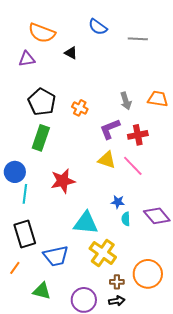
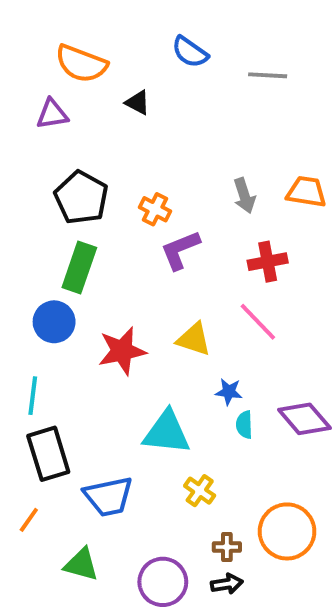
purple L-shape: (110, 129) -> (180, 250), moved
yellow triangle: (107, 160) -> (194, 339), moved
blue circle: (15, 172) -> (54, 322), moved
cyan line: (25, 194) -> (33, 396), moved
yellow cross: (103, 253) -> (200, 491), size x0.6

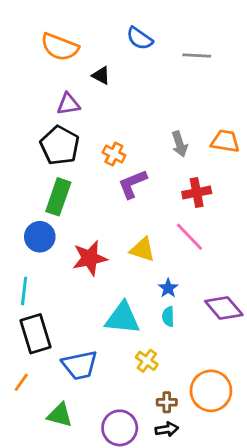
purple triangle: (52, 114) -> (68, 104), moved
blue star: (229, 392) -> (168, 288), turned 30
cyan semicircle: (244, 425) -> (168, 317), moved

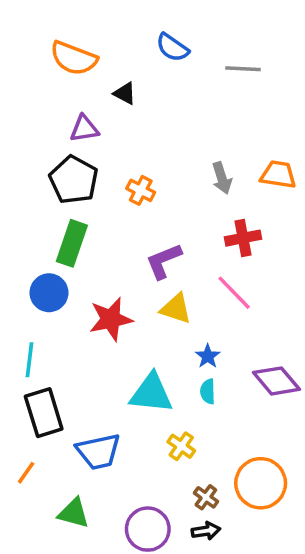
purple L-shape: (133, 184) -> (164, 261), moved
brown cross: (167, 402) -> (206, 497), turned 36

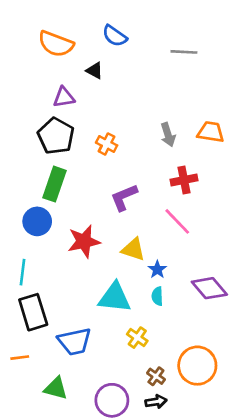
blue semicircle: (172, 48) -> (115, 36), moved
yellow triangle: (176, 309) -> (133, 249), moved
orange line: (26, 473) -> (20, 358), turned 48

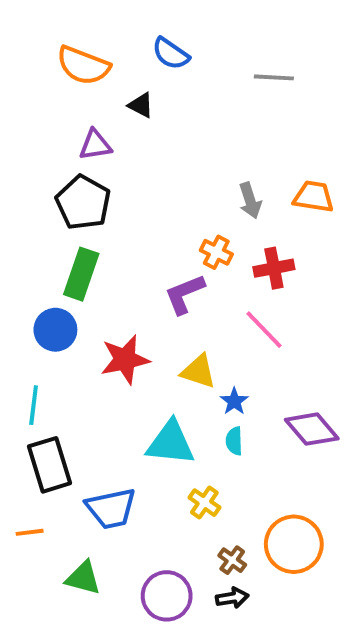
orange cross: (107, 144) -> (216, 252), moved

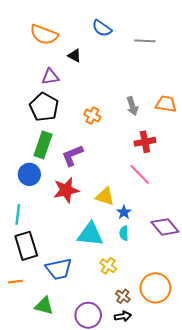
blue semicircle: (171, 54) -> (102, 28), moved
orange cross: (216, 252) -> (92, 116), moved
purple L-shape: (185, 294) -> (72, 155), moved

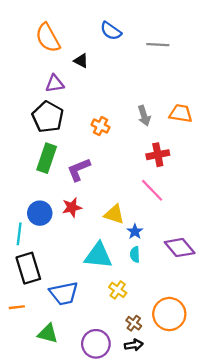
orange semicircle: (44, 35) -> (48, 38), turned 40
blue circle: (29, 174) -> (40, 213), moved
red star: (66, 190) -> (72, 207), size x0.7

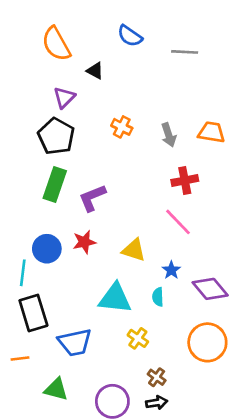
purple triangle: (55, 84) -> (64, 97), turned -36
orange cross: (101, 126) -> (122, 127), moved
blue star: (135, 231) -> (171, 270), moved
orange circle: (169, 314) -> (207, 342), moved

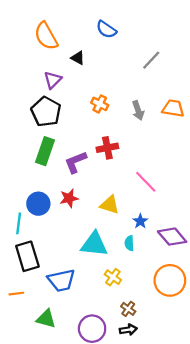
gray line: (185, 52) -> (151, 60), moved, turned -50
red cross: (185, 180) -> (107, 148), moved

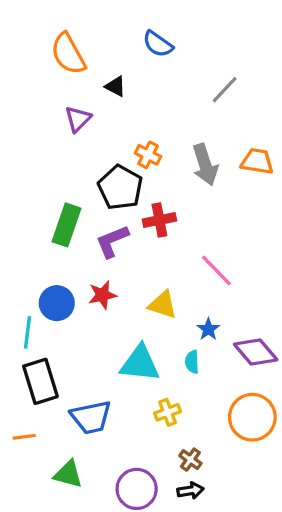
gray arrow: (138, 111) -> (205, 165), size x1.4
black pentagon: (46, 112) -> (120, 187), moved
yellow cross: (113, 277) -> (168, 412), turned 35

